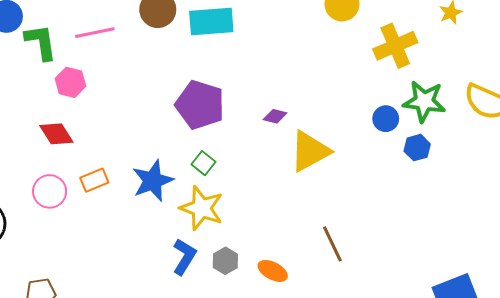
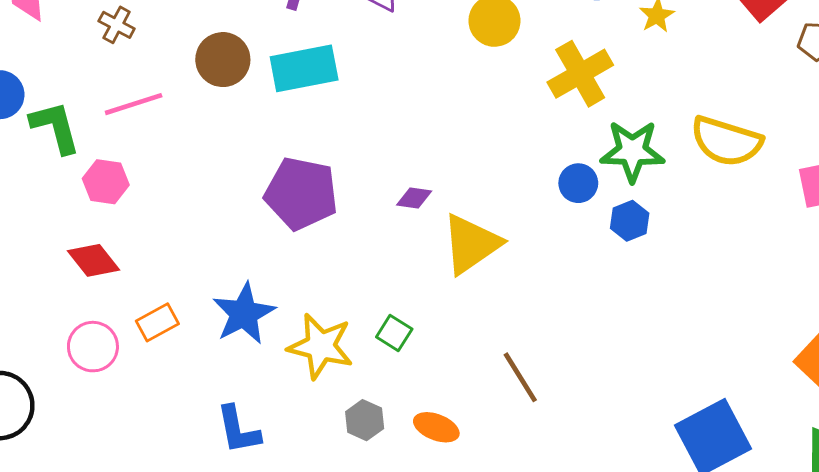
green square: (204, 163) -> (394, 333), moved
blue L-shape: (184, 257) -> (238, 430), moved, turned 144

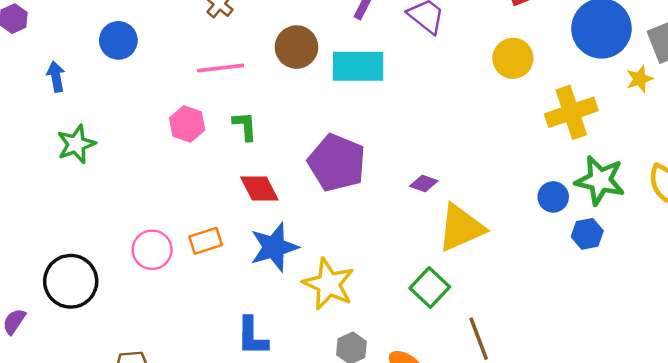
green L-shape: (55, 127) -> (245, 126), moved, size x0.7
red diamond: (93, 260) -> (259, 188), moved
green square: (394, 333) -> (430, 288), moved, size x1.4

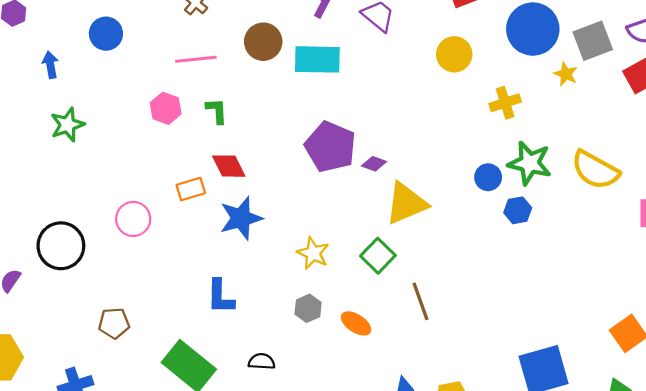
yellow star: (640, 79) -> (566, 74), turned -30
yellow cross: (571, 112) -> (505, 103), size x0.7
purple pentagon: (337, 163) -> (330, 147), moved
orange rectangle: (206, 241) -> (191, 189), moved
yellow star: (329, 284) -> (313, 253), moved, size x0.7

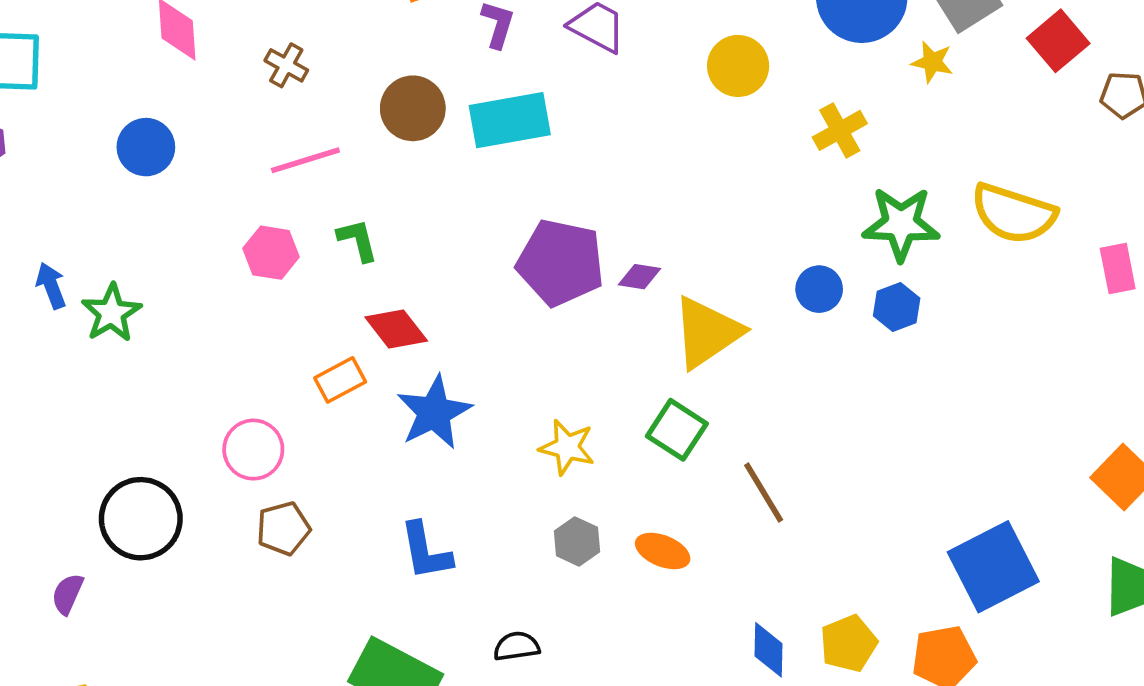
blue arrow: (50, 65) -> (51, 286), moved
blue circle: (488, 177) -> (819, 289), moved
brown pentagon: (114, 323) -> (283, 528), moved

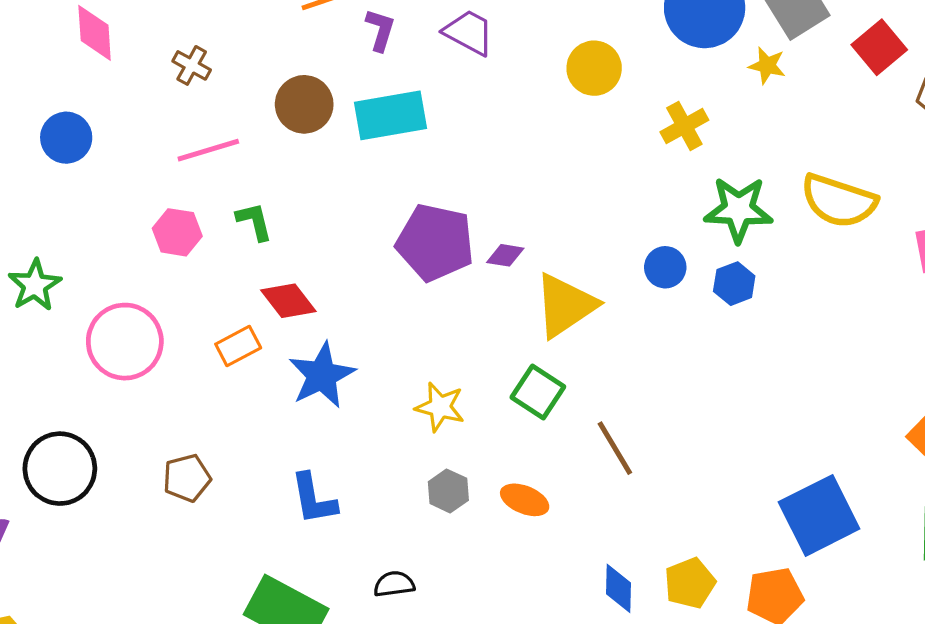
pink circle: (253, 450) -> (125, 342), moved, size x1.4

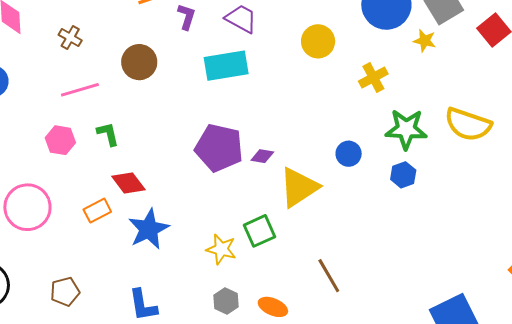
cyan rectangle: (390, 115) -> (226, 66), moved
blue circle: (665, 267) -> (349, 154), moved
green square: (538, 392) -> (259, 231), moved, turned 32

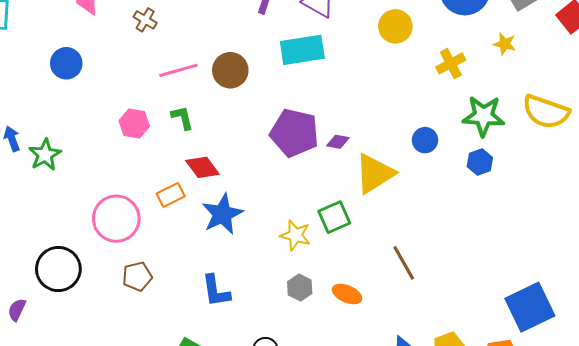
yellow star: (425, 41) -> (505, 44), moved
brown circle: (139, 62) -> (230, 70), moved
pink line: (80, 90) -> (179, 70), moved
pink circle: (27, 207) -> (116, 219), moved

